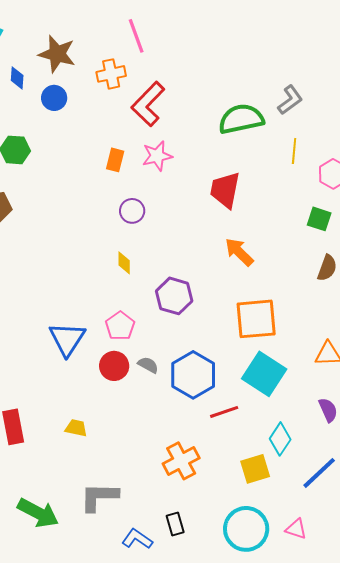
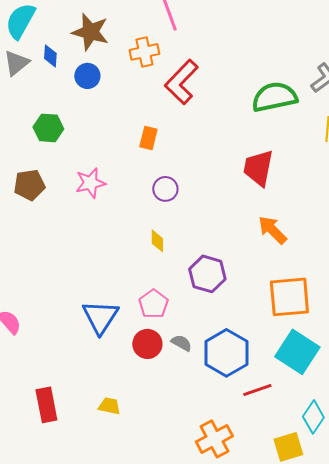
pink star: (157, 156) -> (90, 183), moved

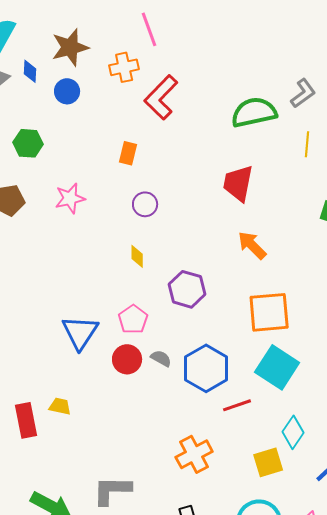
brown star: (90, 32) -> (70, 47), turned -30
yellow trapezoid: (109, 406) -> (60, 406), moved

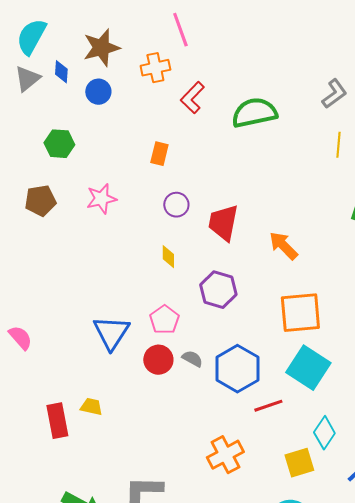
red L-shape: (161, 97) -> (192, 98), size x0.7
green semicircle: (254, 112) -> (254, 113), moved
red trapezoid: (238, 183) -> (223, 223), moved

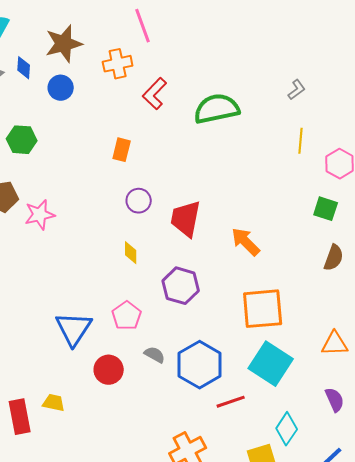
gray L-shape: (334, 94) -> (297, 90), size x0.7
pink star: (101, 199) -> (40, 215), moved
red circle: (158, 360) -> (109, 370), moved

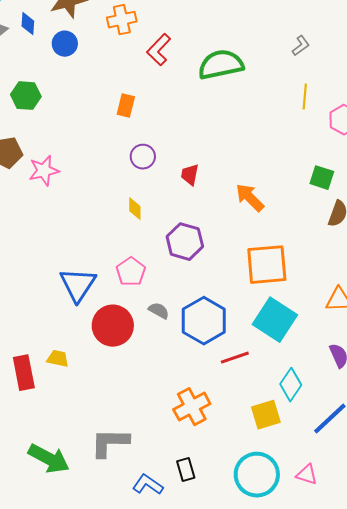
green square: (326, 209) -> (322, 178), moved
red trapezoid: (186, 219) -> (190, 175), size x0.6
red circle: (109, 370) -> (113, 326), size x1.4

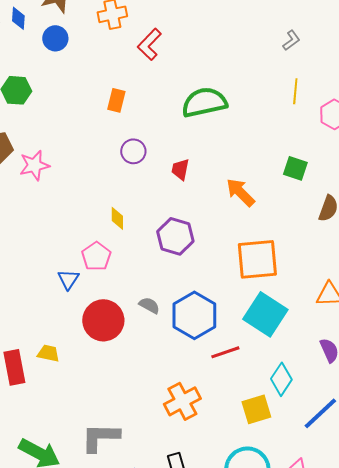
green semicircle: (221, 65) -> (204, 102), moved
green square: (322, 178) -> (295, 168), moved
yellow diamond: (135, 209) -> (117, 218), moved
pink pentagon: (131, 272) -> (96, 256), moved
blue triangle: (78, 285) -> (68, 279), size x0.6

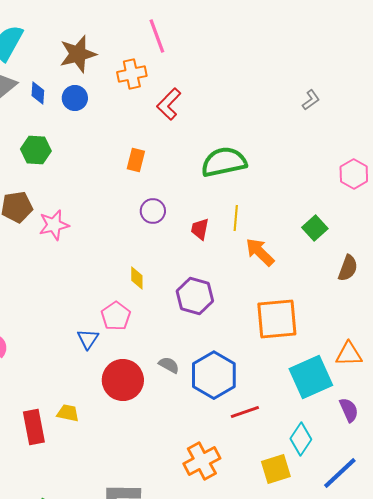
blue diamond: (18, 18) -> (38, 93), moved
yellow line: (295, 91) -> (236, 218), moved
green square: (295, 168) -> (315, 228), turned 30
cyan square: (265, 314) -> (311, 377), moved, turned 33

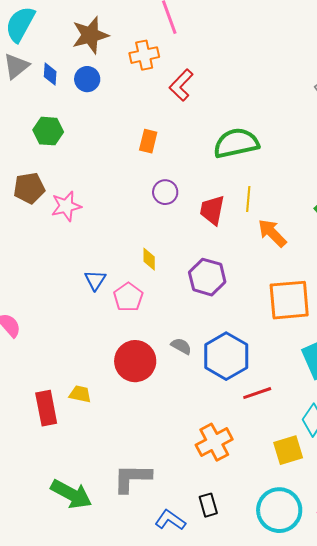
red trapezoid: (200, 229) -> (212, 210), size x1.4
blue triangle: (88, 339) -> (95, 280), moved

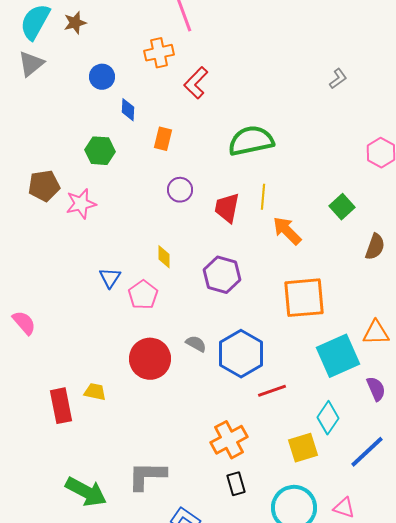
brown star: (90, 35) -> (75, 23), moved, size x0.6
blue diamond: (50, 74) -> (128, 110), moved
green hexagon: (48, 131) -> (100, 151), moved
black rectangle: (208, 505) -> (236, 484), moved

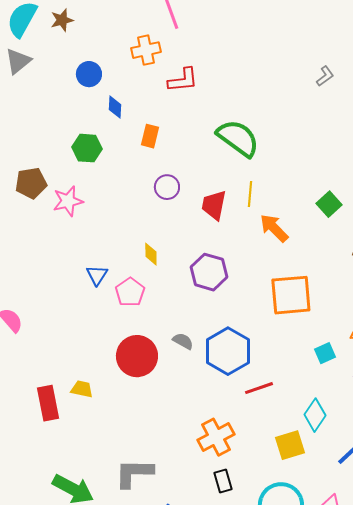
red L-shape: (196, 83) -> (183, 80), turned -140
green semicircle: (251, 141) -> (238, 138), turned 48
cyan square: (338, 356) -> (325, 353), size x0.5

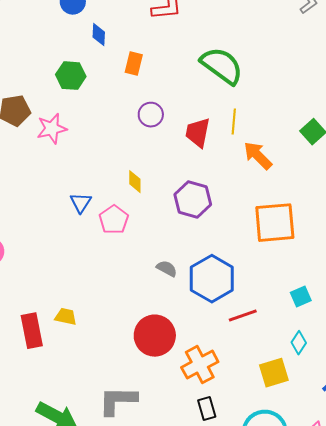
cyan square: (325, 353) -> (301, 297), moved
red circle: (137, 356) -> (155, 336), moved
cyan diamond: (315, 415) -> (299, 343), size x0.7

